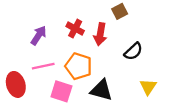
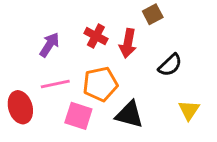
orange pentagon: (79, 66) -> (100, 84), turned -30

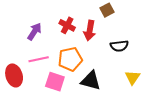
black semicircle: (170, 65) -> (119, 46), turned 36

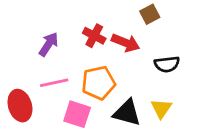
red arrow: (90, 31) -> (126, 43), turned -78
yellow triangle: (133, 78) -> (161, 108), moved

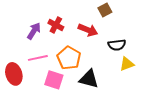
red cross: (94, 36) -> (56, 25), moved
orange pentagon: (98, 83) -> (69, 58), turned -30
yellow triangle: (161, 108) -> (127, 64), moved, turned 35

